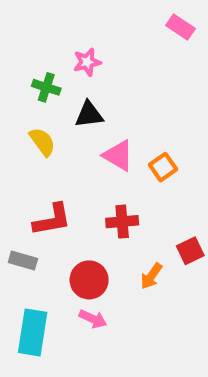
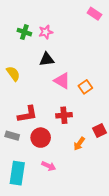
green cross: (46, 87) -> (24, 32), moved
yellow semicircle: (42, 142) -> (13, 74), moved
red circle: (89, 280) -> (41, 138), moved

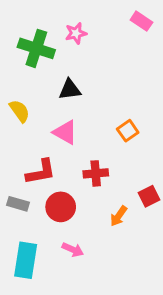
green cross: (24, 32) -> (36, 48), size x1.6
pink star: (46, 32) -> (76, 33), moved
pink triangle: (62, 81) -> (65, 132), moved

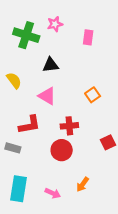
pink rectangle: (141, 21) -> (88, 37), moved, turned 64
red circle: (61, 207) -> (62, 150), moved
orange arrow: (119, 216) -> (83, 184), moved
pink arrow: (73, 250) -> (53, 193), moved

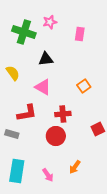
pink arrow: (53, 193) -> (48, 175), turned 32

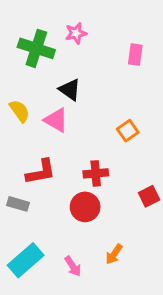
pink rectangle: (80, 34) -> (135, 55), moved
black triangle: (46, 59) -> (70, 90), turned 42
pink triangle: (43, 87) -> (56, 120), moved
cyan rectangle: (17, 171) -> (26, 260), turned 40

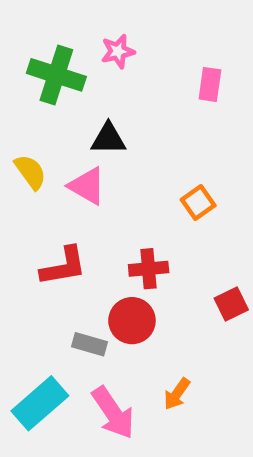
black triangle: (70, 90) -> (108, 139), turned -35
gray rectangle: (18, 204) -> (89, 344), moved
pink arrow: (73, 266) -> (113, 413), size x1.6

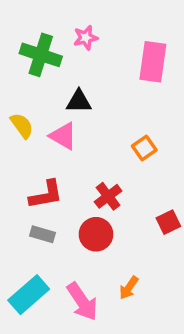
pink rectangle: (210, 84) -> (153, 62), size x1.6
red cross: (149, 269) -> (108, 196), turned -32
gray rectangle: (89, 344) -> (43, 234), moved

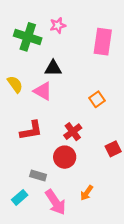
gray rectangle: (43, 234) -> (38, 176), moved
cyan rectangle: (29, 295) -> (20, 197), size x0.6

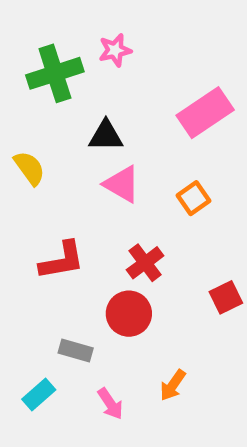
green cross: (28, 37) -> (55, 73), turned -36
pink rectangle: (103, 42) -> (205, 113), moved, turned 48
pink triangle: (43, 91) -> (122, 184), moved
pink arrow: (55, 202) -> (110, 404), size x0.6

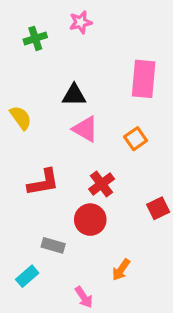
pink star: (115, 50) -> (81, 22), moved
green cross: (55, 73) -> (35, 38), moved, size x0.6
pink rectangle: (205, 113) -> (144, 79), turned -51
pink arrow: (110, 404) -> (84, 297), moved

